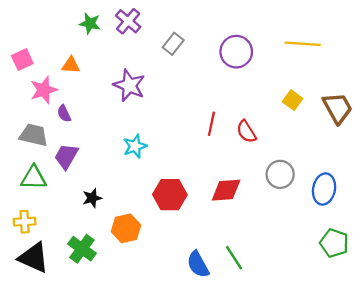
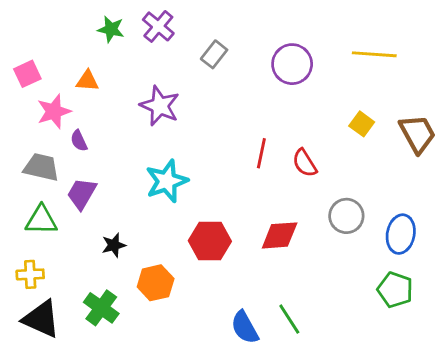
cyan star: (135, 146) -> (167, 181), size x1.4
green pentagon: (334, 243) -> (395, 290), moved

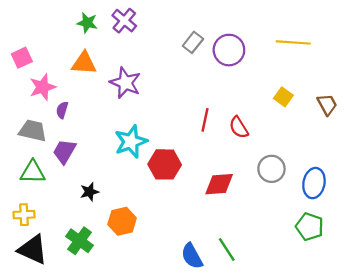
gray rectangle: (214, 54) -> (193, 42), moved
orange triangle: (87, 81) -> (84, 63), moved, size x1.4
brown trapezoid: (417, 134) -> (327, 105), size x0.7
purple semicircle: (79, 141) -> (62, 110), turned 42
red hexagon: (210, 241) -> (165, 164), moved

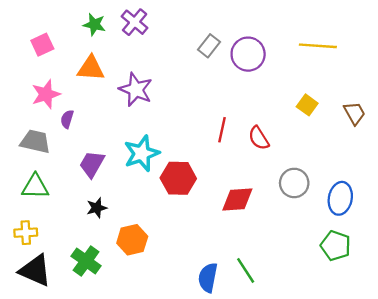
pink square: (22, 58) -> (42, 45), moved
purple trapezoid: (64, 151) -> (92, 164), moved
blue semicircle: (192, 256) -> (208, 278), turned 40

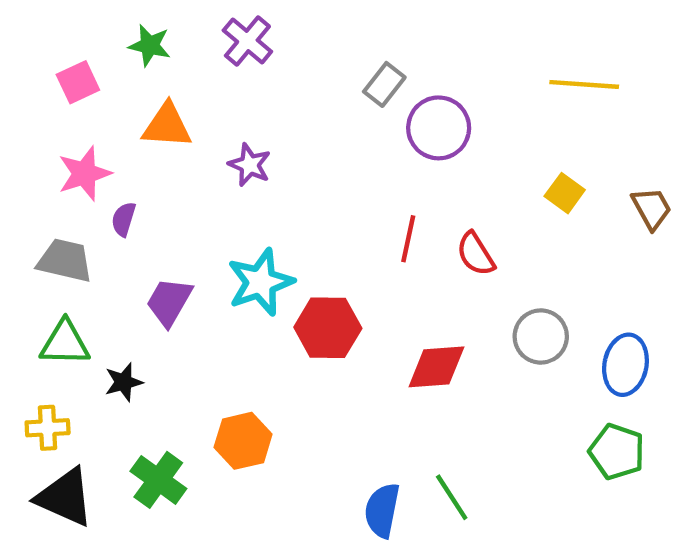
green star: (94, 25) -> (150, 45), moved
purple circle: (248, 54) -> (439, 128), moved
purple star: (136, 90) -> (250, 165), size x0.7
black star: (97, 208) -> (124, 382), moved

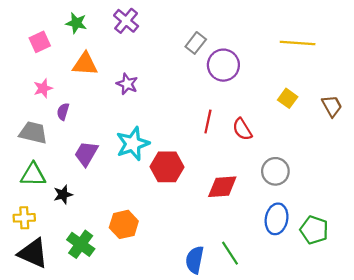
pink star: (84, 174) -> (43, 88), size x0.7
blue ellipse: (625, 365) -> (277, 219), moved

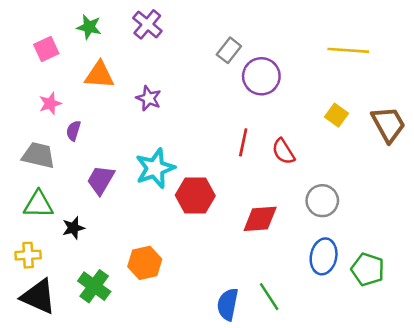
brown trapezoid: (332, 106) -> (388, 124), size x1.4

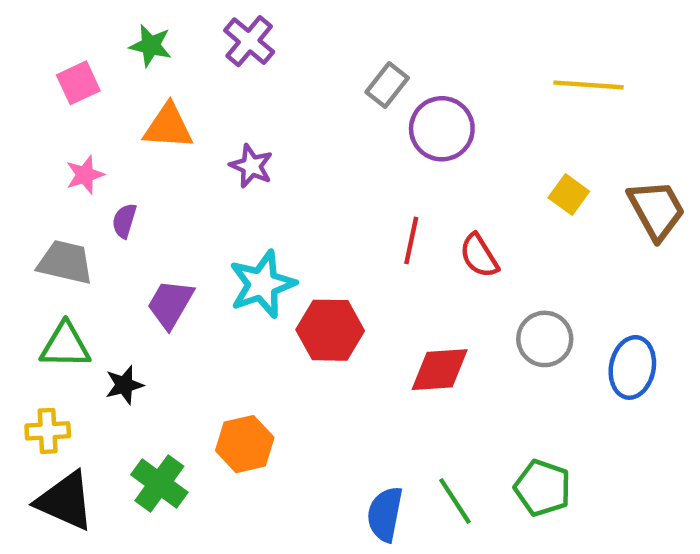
blue ellipse: (324, 256) -> (632, 367), moved
green pentagon: (368, 269) -> (543, 488), moved

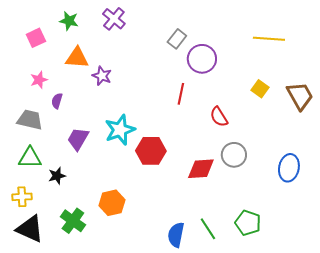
purple star: (251, 166) -> (102, 76), moved
red line: (411, 240) -> (181, 94), moved
gray circle: (545, 339) -> (234, 155), moved

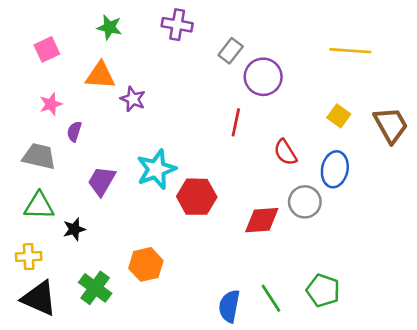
purple cross: (114, 19) -> (177, 25), moved, turned -30
green star: (69, 21) -> (109, 27), moved
blue ellipse: (289, 168) -> (335, 169), moved

